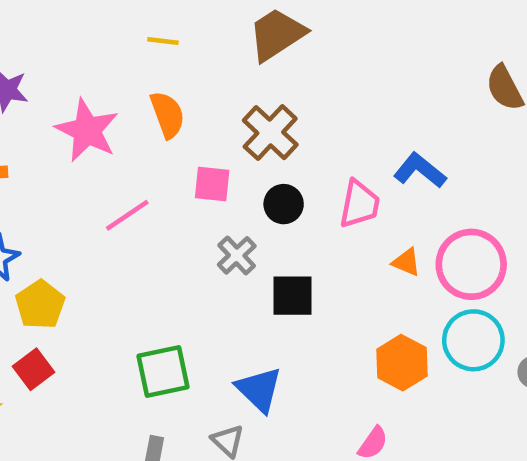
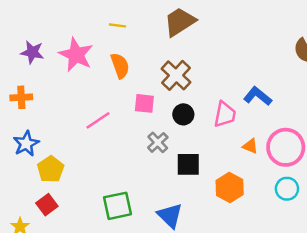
pink star: (87, 130) -> (76, 55), moved
cyan circle: (473, 340) -> (287, 189), size x0.7
orange hexagon: (402, 363) -> (230, 188), moved

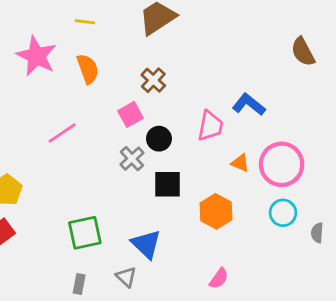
brown cross: (176, 75) -> (153, 80), size x0.7
pink square: (144, 103) -> (130, 114), moved, turned -35
black circle: (183, 114) -> (159, 139), moved

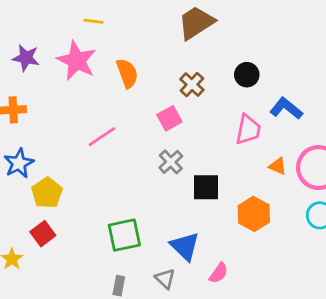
yellow line: (85, 22) -> (93, 21), moved
black circle: (159, 139) -> (247, 75), moved
pink semicircle: (219, 278) -> (219, 273), moved

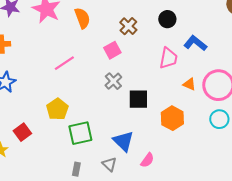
yellow pentagon: (47, 193) -> (57, 109), moved

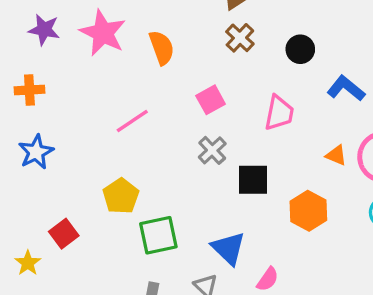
brown cross: (128, 26) -> (240, 38), moved
pink trapezoid: (168, 58) -> (279, 113), moved

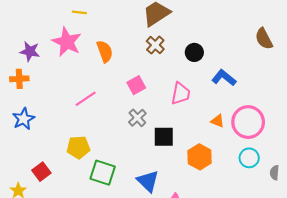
purple star: (44, 30) -> (30, 51), moved
yellow pentagon: (121, 196) -> (78, 147), turned 30
green square: (158, 235) -> (103, 173), turned 30

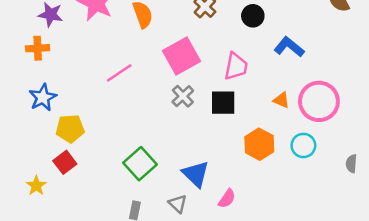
pink square: (136, 85) -> (182, 56), size x1.6
black square: (164, 137) -> (223, 103), moved
yellow pentagon: (78, 147) -> (70, 129), moved
cyan circle: (249, 158) -> (303, 145), moved
green square: (103, 173) -> (140, 164), turned 30

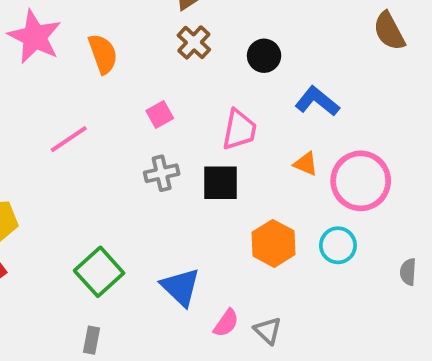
pink square: (182, 56) -> (160, 114), size x0.5
gray cross: (183, 96) -> (162, 173), turned 30
orange triangle: (281, 100) -> (306, 164), moved
gray triangle: (178, 204) -> (268, 331), moved

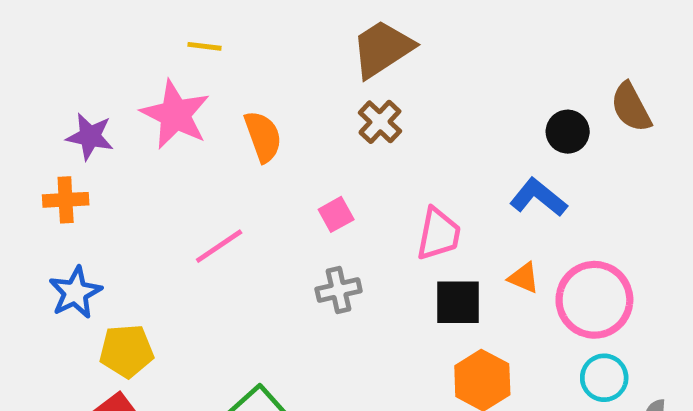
black circle: (264, 56) -> (568, 132), moved
black square: (220, 183) -> (458, 302), moved
cyan circle: (338, 245) -> (604, 378), moved

